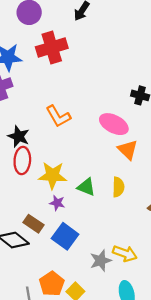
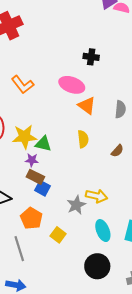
green triangle: (86, 187) -> (43, 144), moved
brown rectangle: (34, 224) -> (35, 177), moved
blue square: (65, 236) -> (43, 188), size x0.7
orange pentagon: (52, 284) -> (31, 218), moved

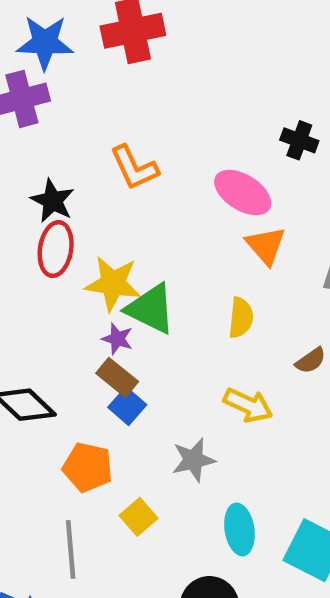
green triangle: (43, 144) -> (151, 309), size x1.4
yellow arrow: (97, 196) -> (248, 405), moved
orange pentagon: (31, 218) -> (88, 467), turned -30
gray line: (19, 249) -> (71, 549), moved

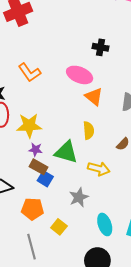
green triangle: (151, 309) -> (66, 152), moved

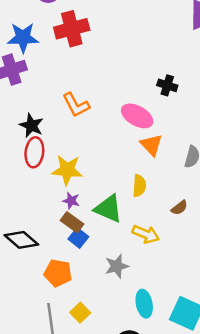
yellow square: (59, 227) -> (80, 313), moved

